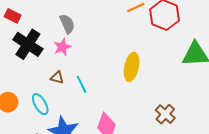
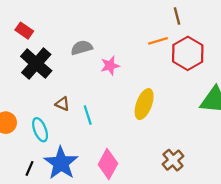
gray semicircle: (67, 24) -> (82, 48), turned -90
pink star: (62, 47) -> (110, 66), moved

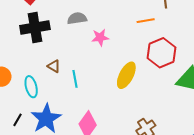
red hexagon: (188, 53) -> (162, 53), moved
black cross: (36, 64) -> (35, 28), turned 32

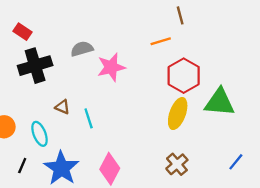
pink star: (100, 37) -> (111, 67), size x1.4
yellow ellipse: (126, 75) -> (178, 114), moved
black line: (17, 120) -> (22, 166), moved

